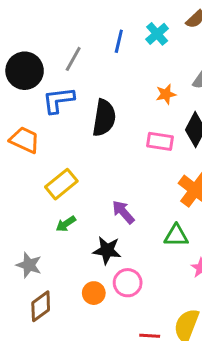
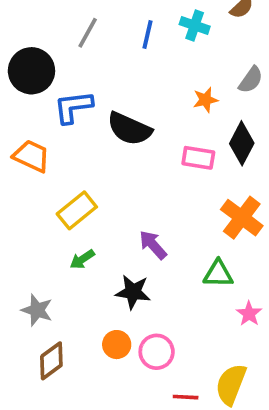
cyan cross: (157, 34) -> (195, 25), turned -30
gray line: (73, 59) -> (88, 33), moved
black semicircle: (104, 118) -> (129, 129), turned 105
pink circle: (128, 283) -> (157, 352), moved

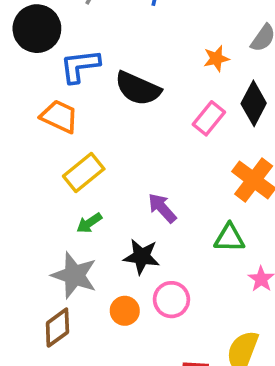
orange trapezoid: (31, 156) -> (59, 116), moved
pink rectangle: (198, 158) -> (209, 118), turned -60
gray star: (37, 310) -> (74, 275), moved, size x1.4
pink circle: (157, 352) -> (171, 300), moved

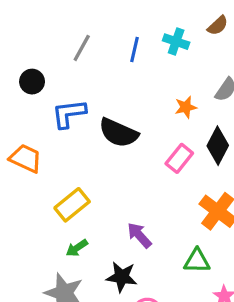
black circle: (37, 29) -> (32, 82), size x0.6
orange trapezoid: (59, 116) -> (26, 158), moved

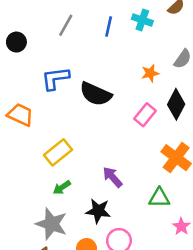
black circle: (32, 82) -> (16, 42), moved

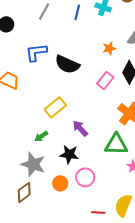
yellow rectangle: (58, 152) -> (55, 107), moved
green triangle: (159, 198) -> (116, 144), size x1.4

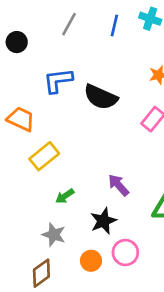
yellow rectangle: (55, 107) -> (44, 156), moved
black star: (69, 154) -> (103, 221), turned -30
gray star: (33, 164) -> (54, 235), size x0.7

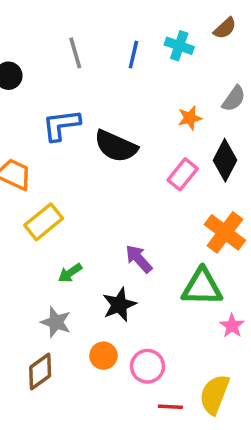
gray line: (69, 24) -> (75, 53), turned -45
pink circle: (125, 252) -> (147, 366), moved

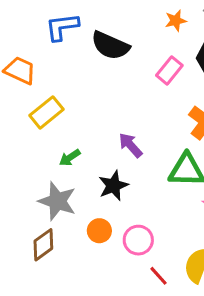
gray star: (56, 322) -> (57, 201), size x1.4
red line: (170, 407) -> (159, 276), turned 45

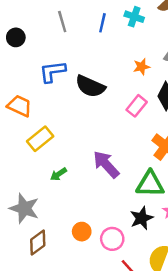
purple arrow: (130, 145) -> (106, 164), size x1.4
black star: (113, 186) -> (142, 218), moved
gray star: (57, 201) -> (24, 208), moved

